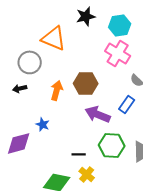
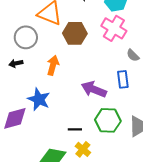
brown hexagon: (86, 83) -> (75, 33), moved
blue rectangle: (127, 104) -> (123, 79), turned -42
blue star: (43, 124) -> (39, 99), size x1.6

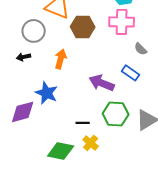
pink cross: (114, 28) -> (122, 22), turned -30
blue rectangle: (123, 79) -> (131, 73), turned -48

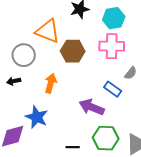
gray semicircle: (141, 49) -> (131, 73), turned -96
blue rectangle: (131, 73) -> (113, 89), moved

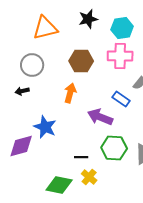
orange triangle: (48, 31) -> (45, 28), moved, turned -36
orange arrow: (51, 83) -> (70, 93), moved

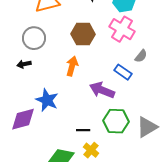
pink cross: (120, 56) -> (122, 29), turned 30

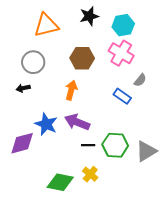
purple arrow: (102, 90) -> (77, 122), moved
black line: (83, 130) -> (88, 145), moved

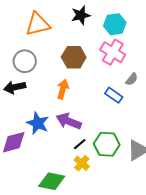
black arrow: (23, 88) -> (15, 87), size x1.5
black line: (88, 145) -> (80, 144), turned -40
yellow cross: (90, 174) -> (82, 163), moved

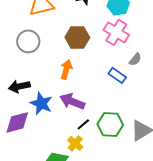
black arrow: (15, 87) -> (19, 86), moved
yellow cross: (82, 163) -> (75, 143), moved

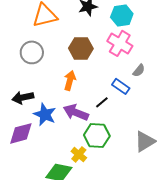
black line: (83, 124) -> (102, 102), moved
green hexagon: (110, 124) -> (97, 135), moved

